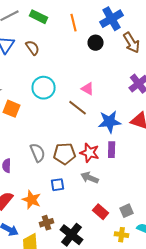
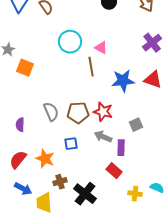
cyan circle: (44, 88) -> (70, 42), moved
brown line: (78, 108) -> (91, 67), turned 42
purple rectangle: (112, 150) -> (121, 148), moved
gray square: (127, 211) -> (136, 125), moved

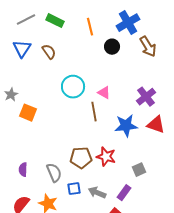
purple cross: (152, 43) -> (146, 97), moved
gray semicircle: (51, 112) -> (54, 173), moved
gray arrow: (103, 137) -> (97, 193), moved
purple rectangle: (121, 148) -> (124, 193), turned 35

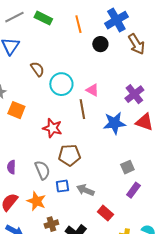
brown semicircle: (49, 52) -> (37, 69), moved
red star: (106, 157) -> (52, 128), moved
purple rectangle: (124, 193) -> (133, 190), moved

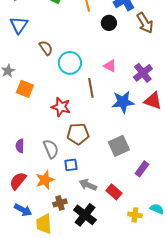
pink triangle: (92, 90) -> (110, 66), moved
gray square: (127, 167) -> (119, 146), moved, size x1.5
gray arrow: (85, 190) -> (88, 185), moved
orange star: (36, 201) -> (45, 180), turned 30

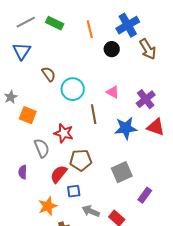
gray semicircle: (51, 149) -> (42, 148), moved
red semicircle: (18, 181) -> (59, 174), moved

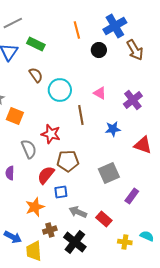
green rectangle: (55, 23) -> (36, 44), moved
red triangle: (156, 127) -> (143, 145), moved
blue star: (126, 128) -> (113, 129), size x0.7

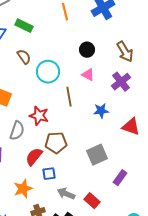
black circle: (99, 50) -> (87, 50), moved
brown arrow: (135, 50) -> (125, 52), moved
gray semicircle: (29, 149) -> (17, 131), turned 42

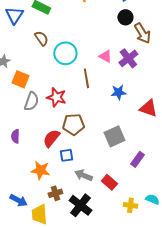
black circle: (87, 50) -> (125, 17), moved
purple cross: (121, 82) -> (128, 58), moved
gray semicircle: (17, 131) -> (31, 101), moved
orange star: (23, 189) -> (40, 170), turned 30

